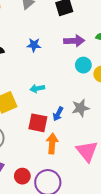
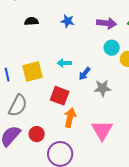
blue arrow: (58, 114) -> (84, 74), moved
red circle: (22, 176) -> (37, 134), moved

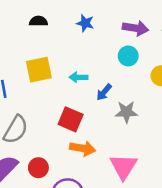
cyan circle: (112, 48) -> (128, 56), moved
yellow square: (33, 72) -> (39, 70), moved
orange arrow: (70, 118) -> (83, 148), turned 84

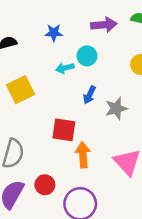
cyan circle: (128, 56) -> (87, 56), moved
cyan arrow: (78, 77) -> (65, 68), moved
orange arrow: (83, 148) -> (83, 155), turned -90

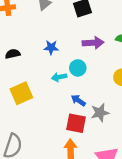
blue arrow: (89, 95) -> (78, 100), turned 96
red square: (64, 130) -> (76, 123), moved

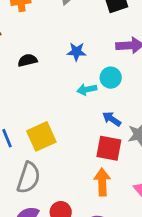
yellow square: (21, 93) -> (41, 136), moved

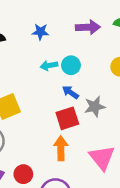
cyan circle: (111, 78) -> (71, 65), moved
red square: (109, 148) -> (67, 118), turned -30

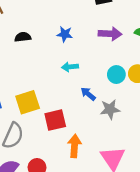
cyan circle: (71, 65) -> (116, 75), moved
red square: (67, 118) -> (55, 120), moved

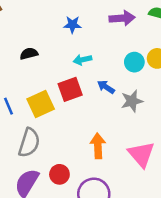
black semicircle: (23, 37) -> (29, 54), moved
red square: (55, 120) -> (70, 89), moved

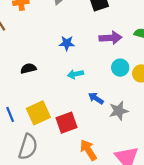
cyan circle: (134, 62) -> (120, 68), moved
red square: (70, 89) -> (66, 123), moved
orange arrow: (98, 146) -> (88, 150), turned -30

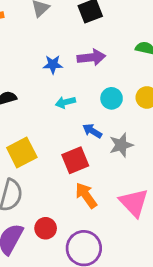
purple arrow: (111, 38) -> (91, 57), moved
cyan circle: (120, 68) -> (112, 98), moved
red square: (66, 123) -> (75, 160), moved

